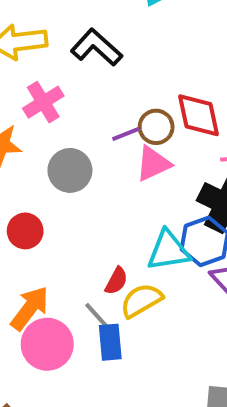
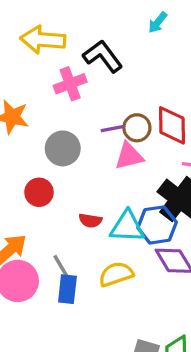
pink cross: (43, 102) -> (70, 84), moved
red circle: (25, 231) -> (39, 192), moved
red semicircle: (116, 281) -> (90, 221), moved, turned 60
yellow semicircle: (141, 300) -> (116, 274), moved

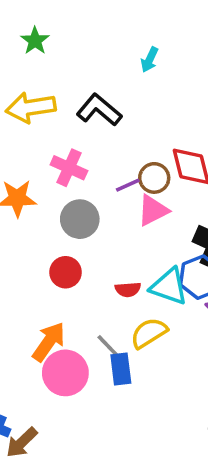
pink cross: (70, 84) -> (69, 168), moved, turned -32
cyan triangle: (127, 227) -> (169, 287), turned 30
yellow semicircle: (116, 274) -> (149, 333), moved

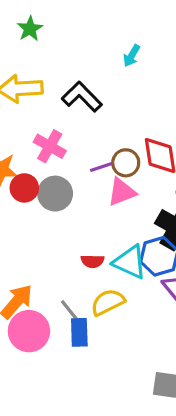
red circle: (66, 272) -> (24, 188), moved

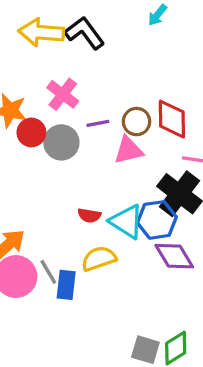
black L-shape: (82, 97) -> (85, 33), moved
purple line: (101, 167) -> (98, 123), moved
gray line: (70, 311) -> (48, 272), moved

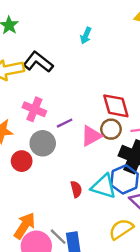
brown circle: (137, 122) -> (111, 129), moved
red circle: (31, 132) -> (22, 161), moved
red semicircle: (89, 215) -> (76, 189), turned -98
yellow semicircle: (99, 259) -> (121, 229), moved

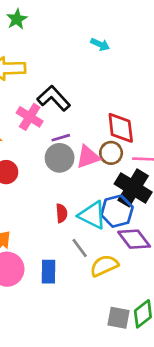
cyan arrow: (86, 36) -> (100, 44), turned -98
black L-shape: (38, 62) -> (54, 98), moved
gray circle: (43, 143) -> (60, 158), moved
gray line: (58, 237) -> (80, 248), moved

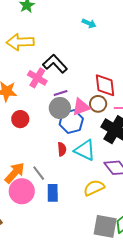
blue hexagon: (117, 211) -> (71, 122), moved
gray line: (80, 248) -> (39, 173), moved
gray square: (118, 318) -> (105, 226), size x1.4

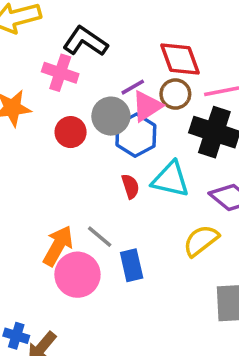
purple line: (61, 93) -> (133, 87), moved
red circle: (20, 119) -> (71, 132), moved

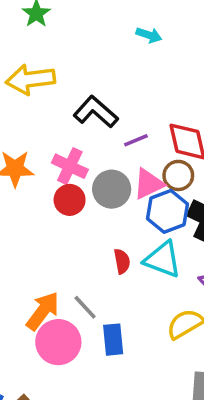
pink cross: (60, 73) -> (70, 166), moved
purple line: (133, 87) -> (136, 140), moved
blue hexagon: (136, 135) -> (168, 211), moved

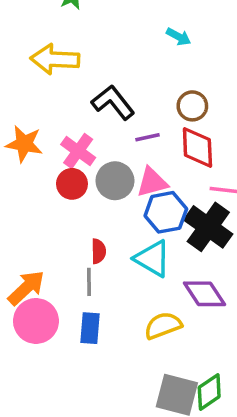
brown circle: (178, 175) -> (192, 106), moved
red semicircle: (122, 261) -> (98, 251), moved
gray line: (85, 307) -> (89, 282), moved, turned 32

